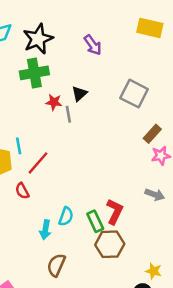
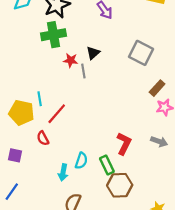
red L-shape: (115, 212) -> (124, 144), moved

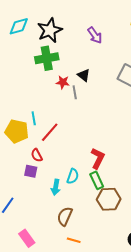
black triangle: (93, 53) -> (84, 75), turned -40
red L-shape: (124, 144) -> (98, 158), moved
purple square: (15, 155) -> (31, 171), moved

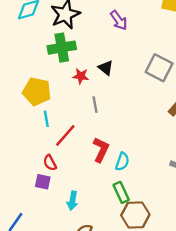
gray line: (75, 92) -> (95, 105), moved
yellow pentagon: (17, 131) -> (37, 91), moved
red L-shape: (98, 158) -> (101, 150), moved
cyan semicircle: (73, 176) -> (122, 162), moved

